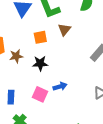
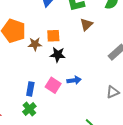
orange square: (40, 37) -> (53, 36), moved
blue rectangle: (11, 97) -> (30, 89), moved

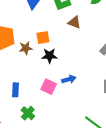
brown triangle: (86, 24) -> (74, 22), turned -48
blue rectangle: (30, 89) -> (15, 90), moved

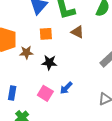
orange square: (43, 38) -> (46, 34), moved
blue arrow: (69, 79) -> (66, 88), turned 144

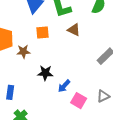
black star: (49, 63) -> (45, 73), moved
pink square: (45, 93) -> (79, 101), moved

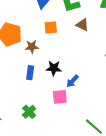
blue rectangle: (10, 92) -> (30, 73), moved
pink square: (79, 101) -> (60, 97), moved, turned -35

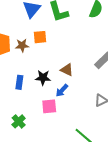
brown triangle: (82, 25) -> (67, 70), moved
brown star: (32, 47) -> (22, 45), moved

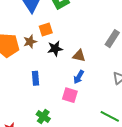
black star: (43, 78) -> (55, 49), moved
pink square: (49, 106) -> (70, 95), turned 35

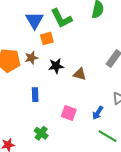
orange square: (46, 30) -> (47, 39), moved
blue arrow: (79, 77) -> (98, 113), moved

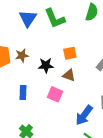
orange square: (47, 39) -> (70, 53), moved
pink square: (69, 113) -> (55, 94), moved
blue arrow: (98, 113) -> (84, 115), size x1.5

